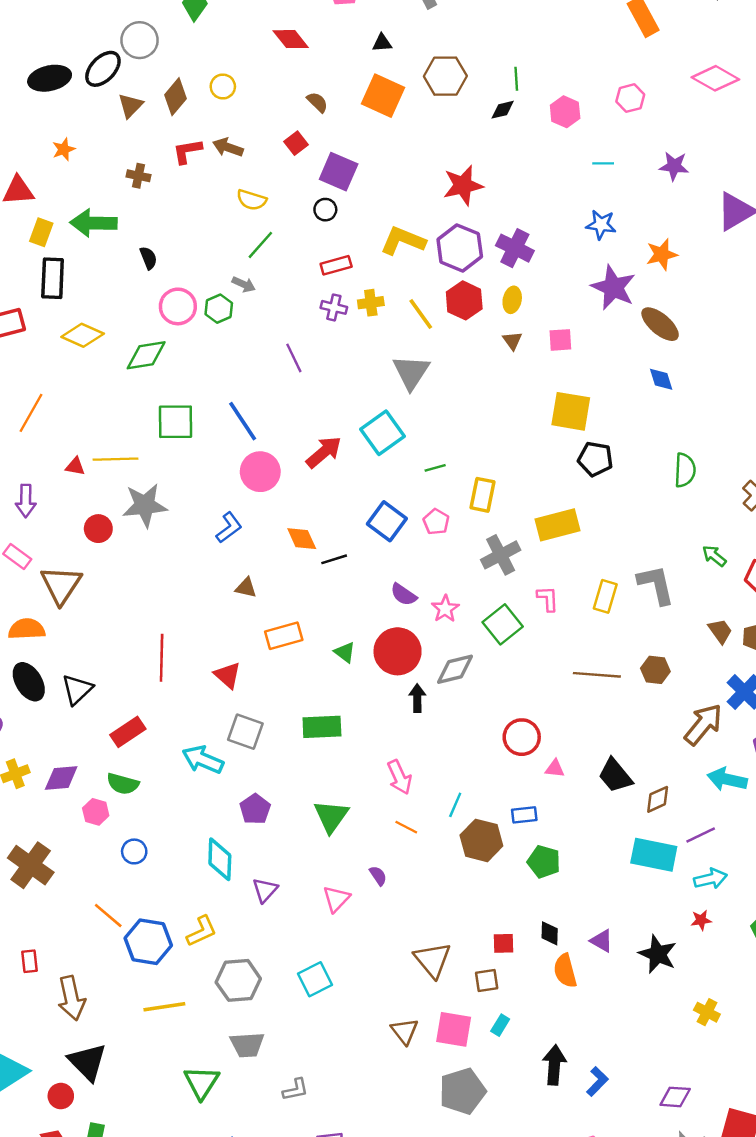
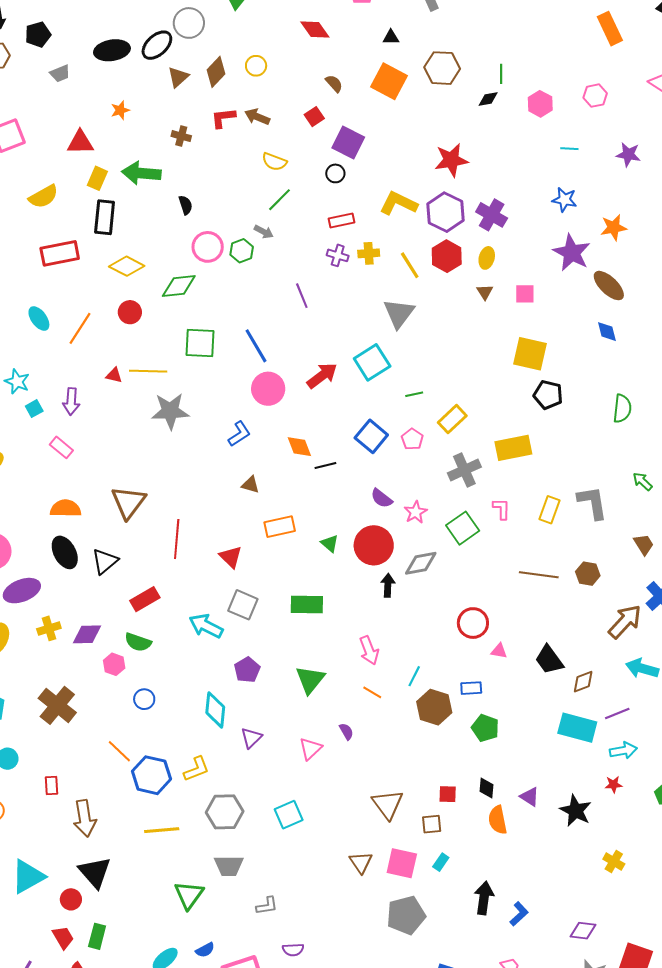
yellow rectangle: (482, 495) -> (452, 419), turned 32
red circle: (98, 529) -> (130, 312), moved
brown triangle: (61, 585) -> (129, 502), moved

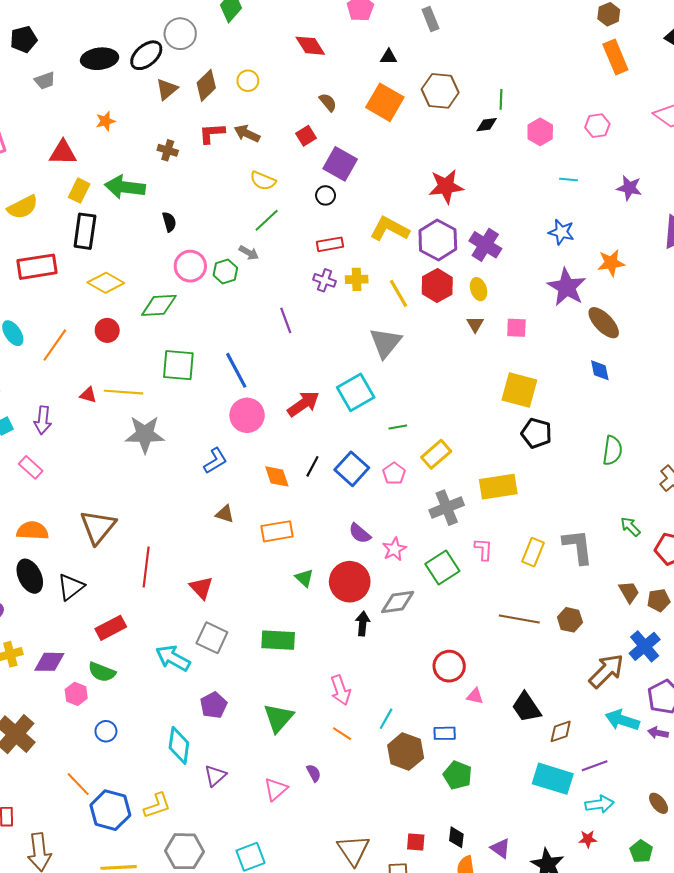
yellow ellipse: (487, 258) -> (479, 289), turned -35
black line: (325, 466) -> (312, 466), moved, turned -50
orange rectangle: (280, 527) -> (277, 531), moved

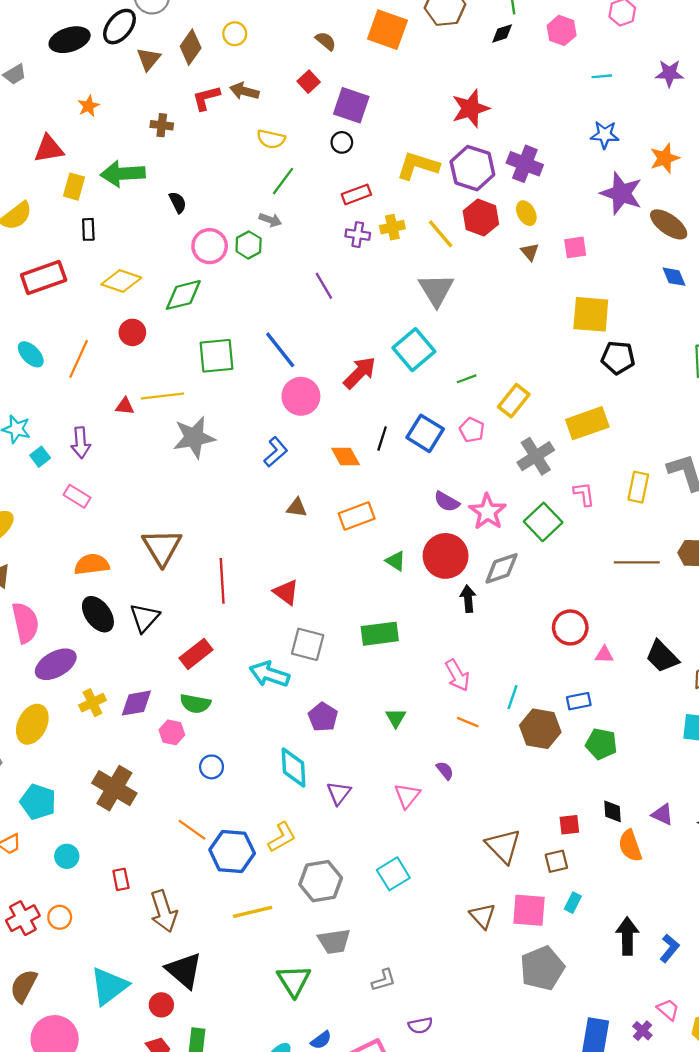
black rectangle: (85, 231) -> (88, 229), size x0.6
pink star: (394, 549) -> (487, 512), size x1.4
green triangle: (278, 718) -> (396, 718), size x0.6

